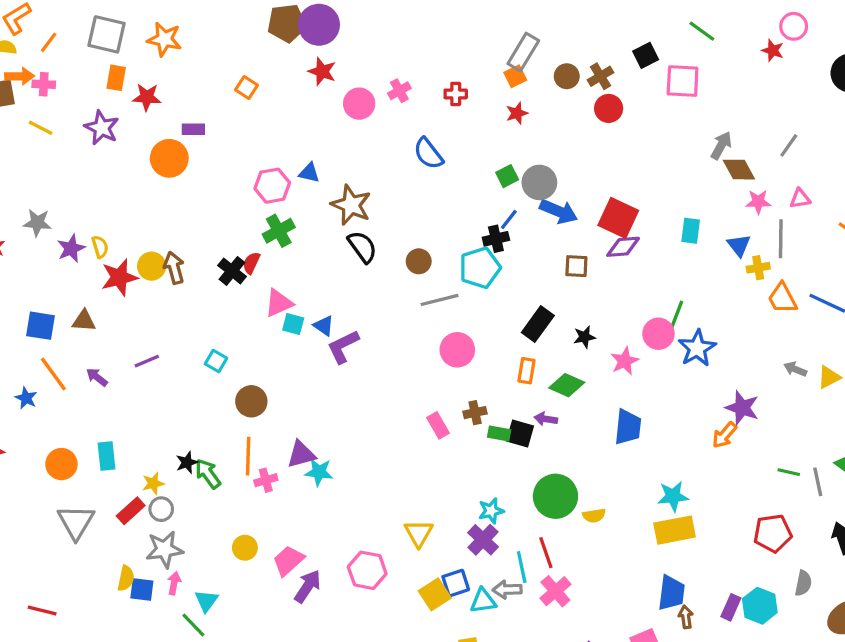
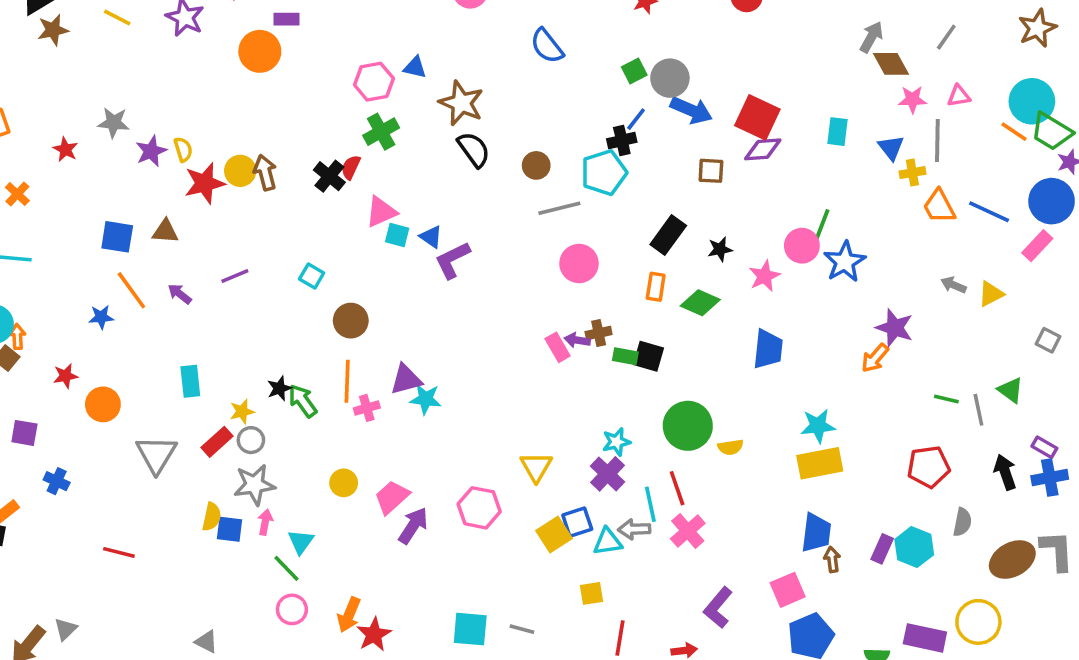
blue star: (26, 398) -> (101, 317), turned -30
purple arrow: (546, 419) -> (577, 340), moved
orange circle: (61, 464) -> (103, 404), moved

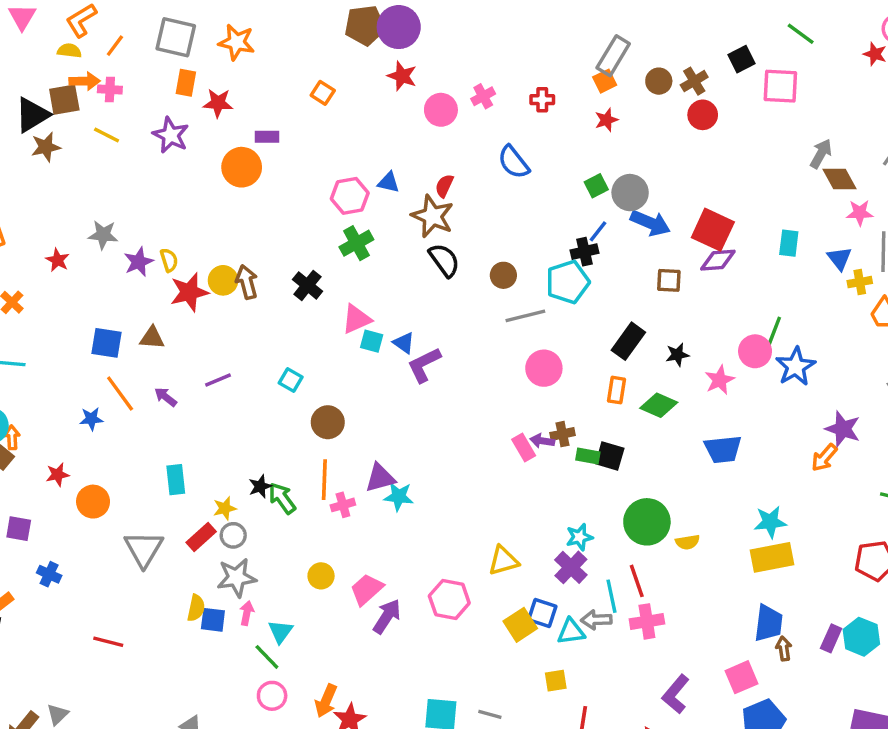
red semicircle: (351, 167) -> (444, 186), moved
blue trapezoid: (768, 349) -> (723, 449), turned 78
yellow triangle: (536, 467) -> (503, 561), turned 44
blue square: (577, 522) -> (542, 613), turned 36
pink cross: (688, 531) -> (647, 621), turned 32

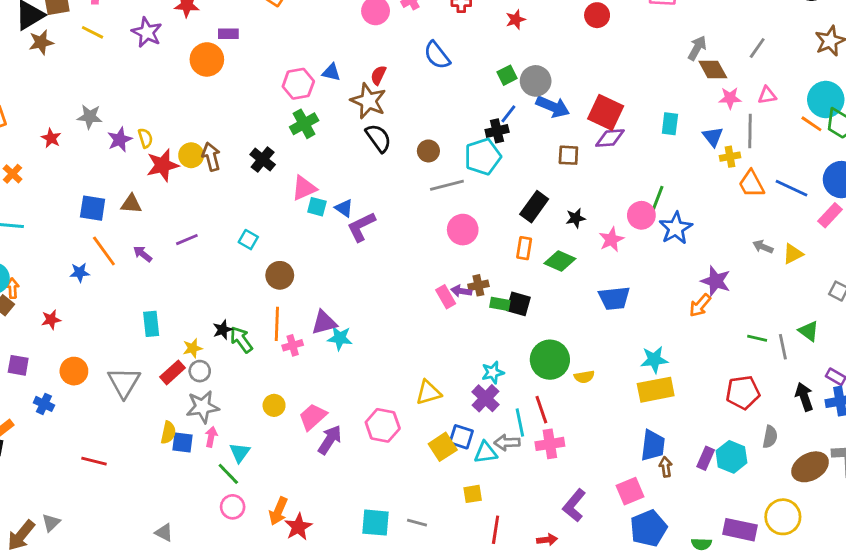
orange circle: (93, 502) -> (74, 371), moved

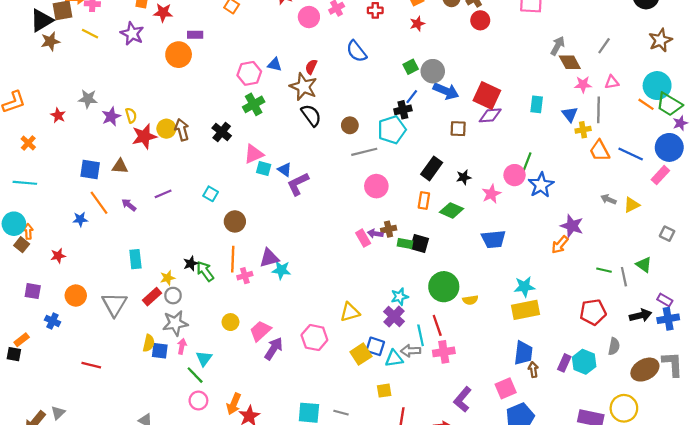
black arrow: (804, 397) -> (641, 315), turned 95

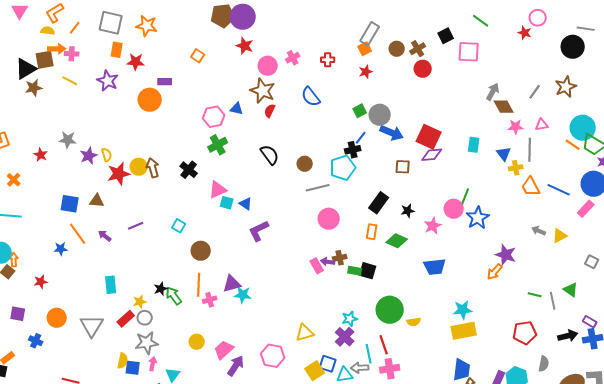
brown star: (660, 40) -> (566, 87), moved
brown star: (303, 87) -> (263, 91), moved
purple L-shape: (298, 184) -> (259, 231), moved

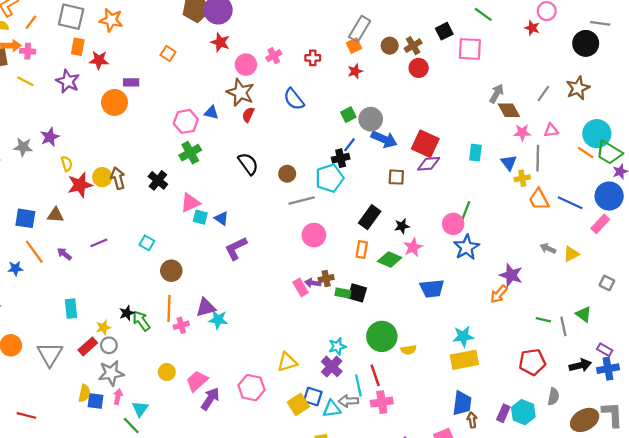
purple star: (89, 156) -> (50, 137), moved
blue star: (478, 218) -> (467, 247), moved
pink star: (433, 226) -> (413, 247), moved

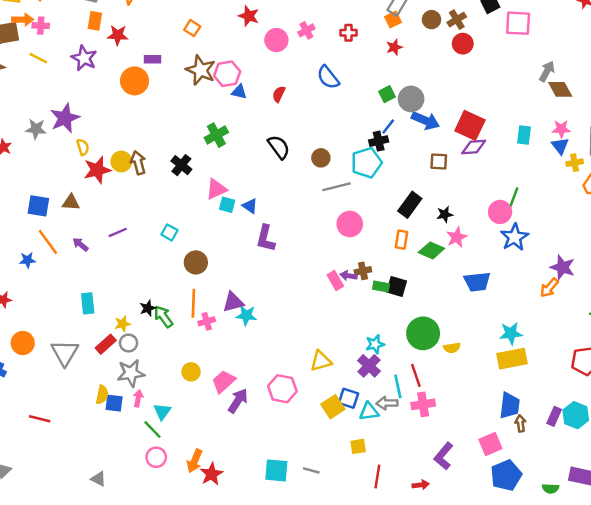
brown star: (240, 92) -> (201, 70), moved
pink hexagon: (186, 121) -> (227, 74), moved
pink star: (522, 133) -> (561, 129), moved
purple star: (50, 137) -> (65, 118), size x1.4
purple L-shape: (236, 248) -> (266, 238), turned -50

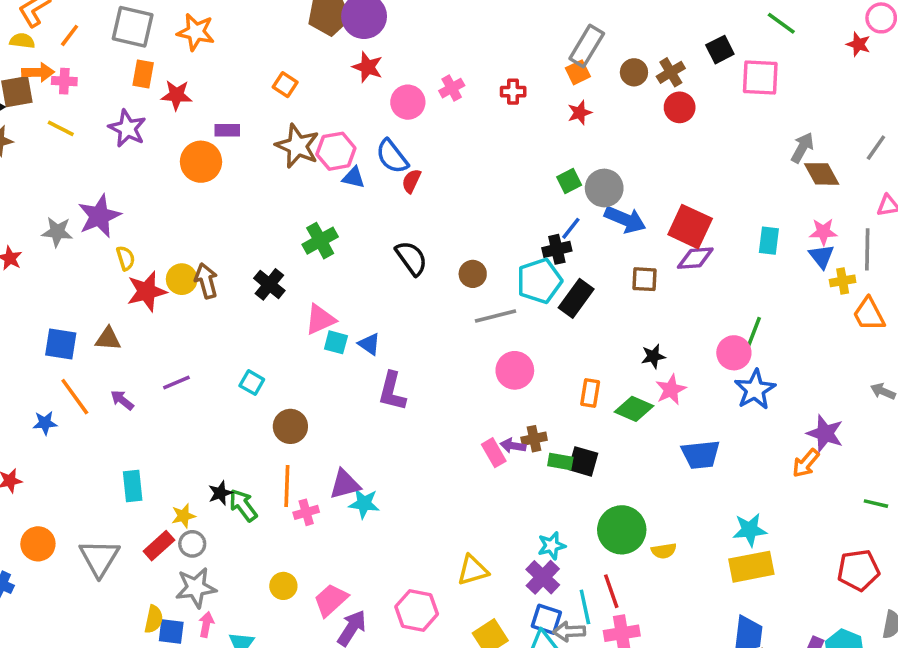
blue semicircle: (328, 77) -> (392, 156), moved
black rectangle: (410, 205) -> (576, 298), moved
blue square: (349, 398) -> (546, 619), moved

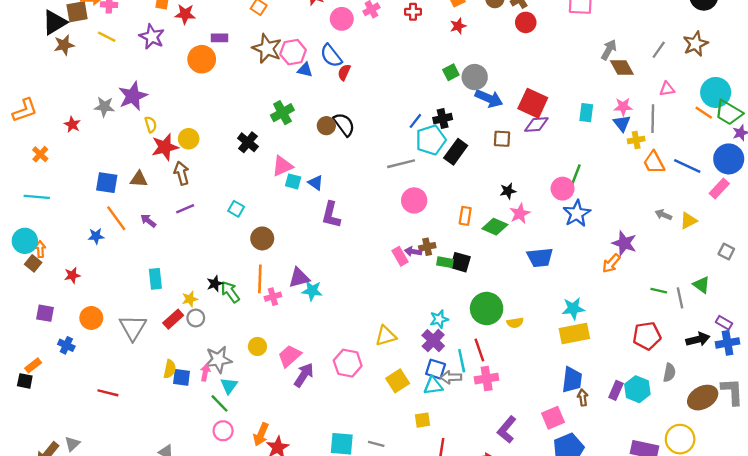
blue line: (571, 228) -> (415, 121), moved
brown circle: (473, 274) -> (326, 126), moved
brown arrow: (206, 281) -> (182, 173), moved
gray star: (196, 588) -> (218, 360), moved

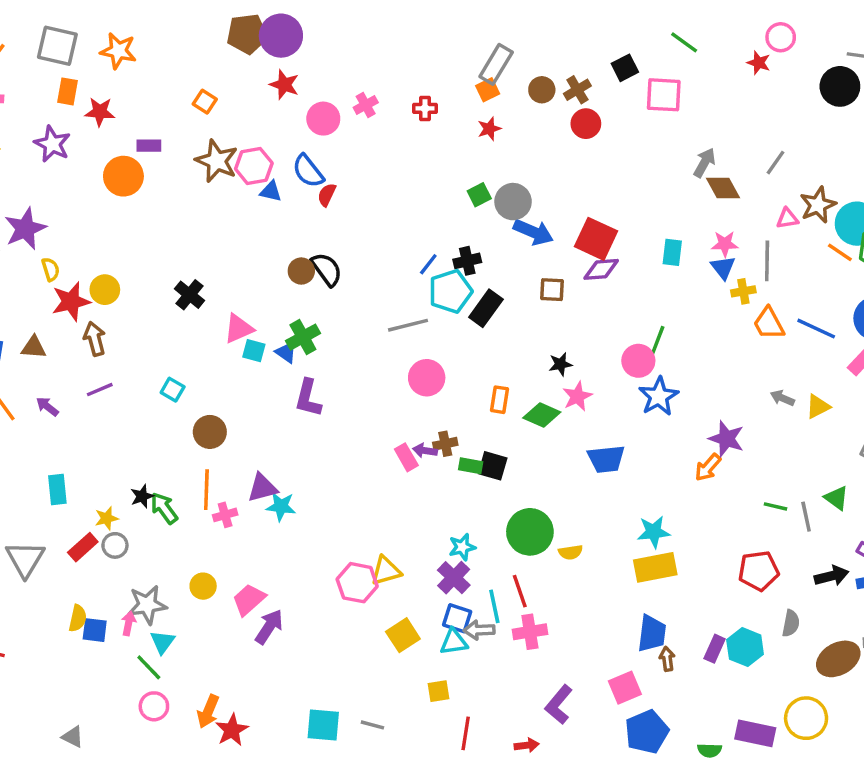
brown star: (695, 44) -> (818, 205), moved
green cross: (282, 113) -> (303, 337), moved
pink hexagon: (348, 363) -> (357, 583), moved

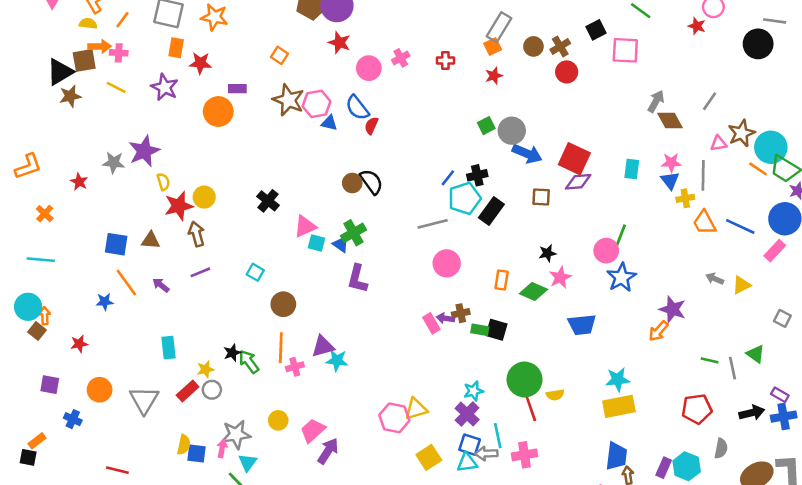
red line: (520, 591) -> (531, 409), moved

